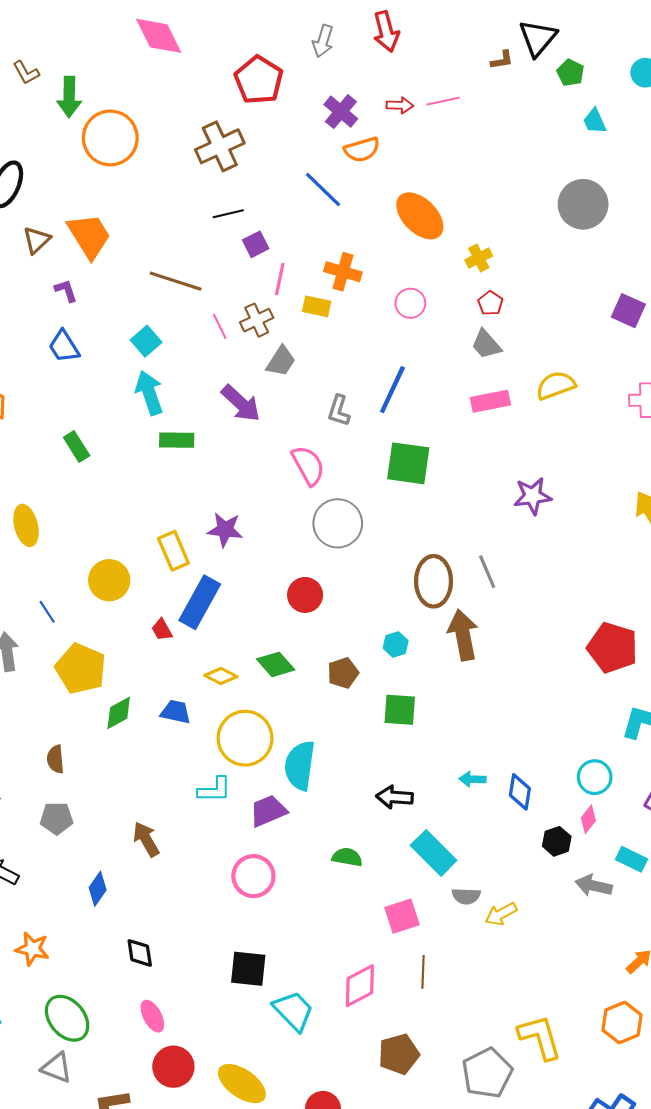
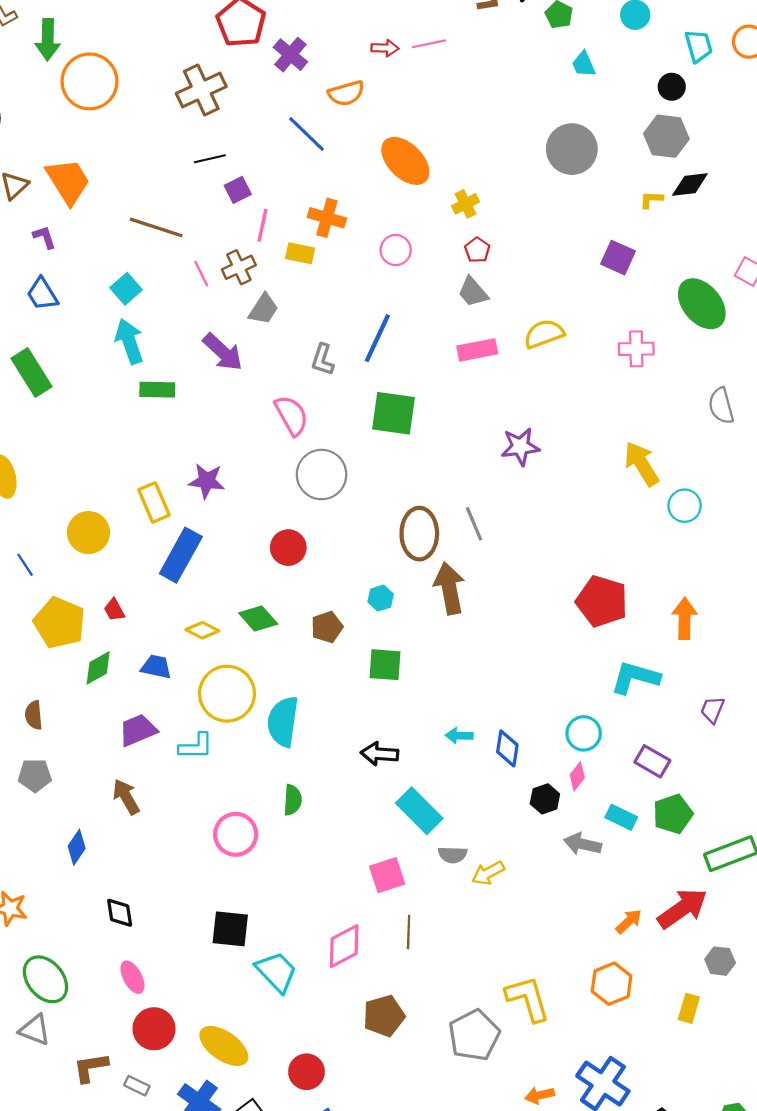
purple cross: (341, 112) -> (290, 55), moved
green rectangle: (77, 446) -> (32, 372), moved, size x1.5
red trapezoid: (162, 630) -> (114, 610), moved
purple trapezoid: (268, 811) -> (138, 730), moved
green semicircle: (347, 857) -> (293, 800), moved, turned 84

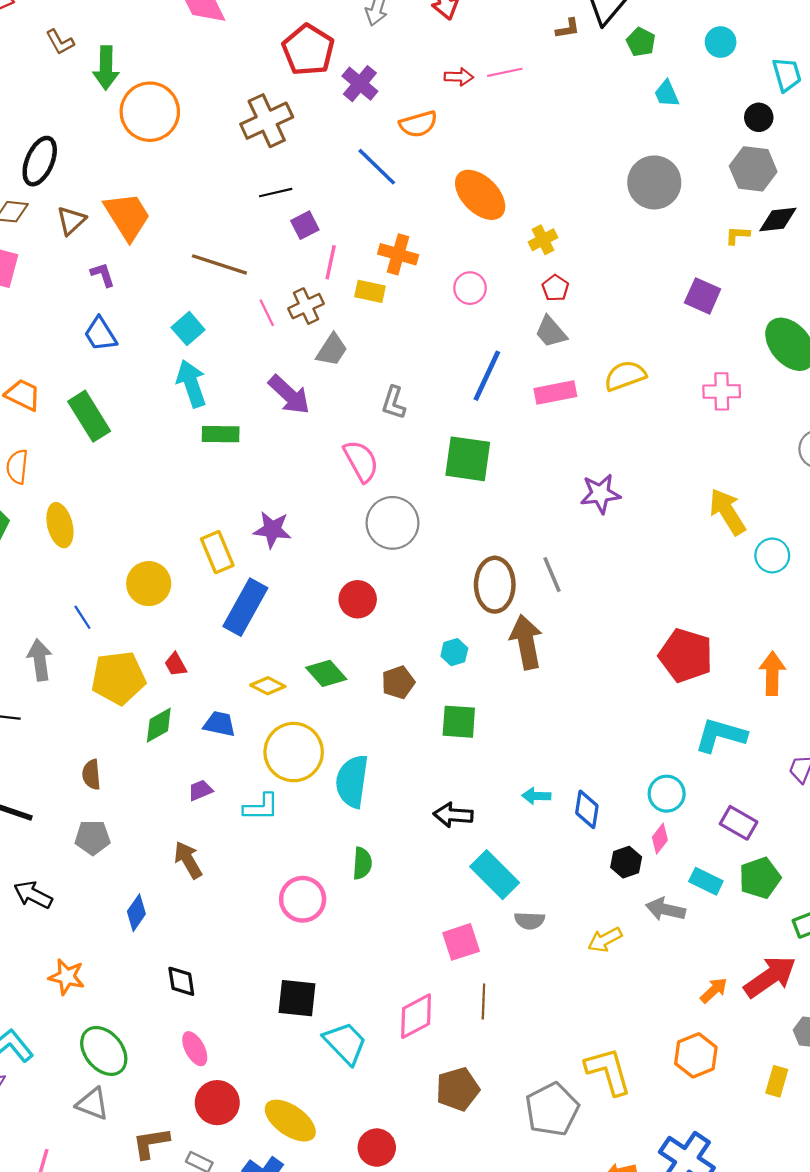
blue line: (377, 338) -> (487, 376), moved
yellow pentagon: (59, 623) -> (118, 678), turned -30
purple trapezoid: (138, 730) -> (200, 790), size x0.6
yellow arrow: (488, 873) -> (605, 940), moved

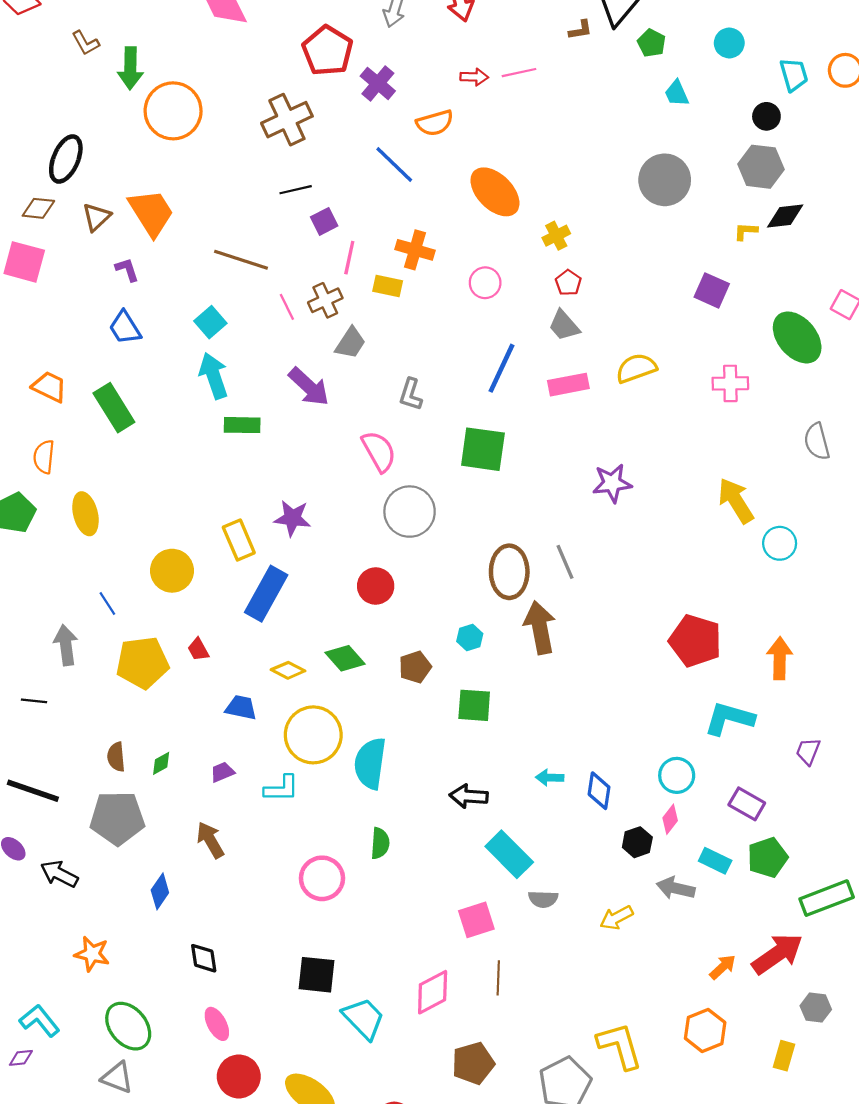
green diamond: (159, 725) -> (161, 763), moved, size x0.7
gray pentagon: (93, 837) -> (117, 818), size x1.6

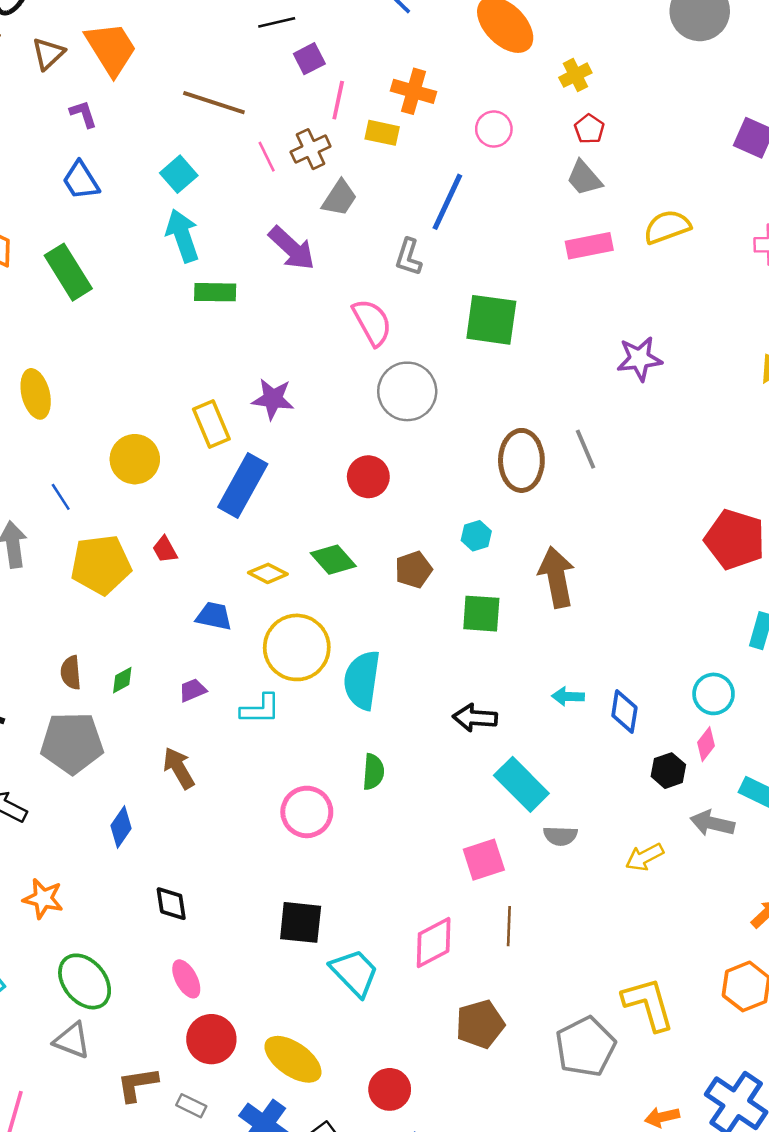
blue line: (502, 368) -> (447, 202), moved
brown arrow: (540, 628) -> (557, 577), moved

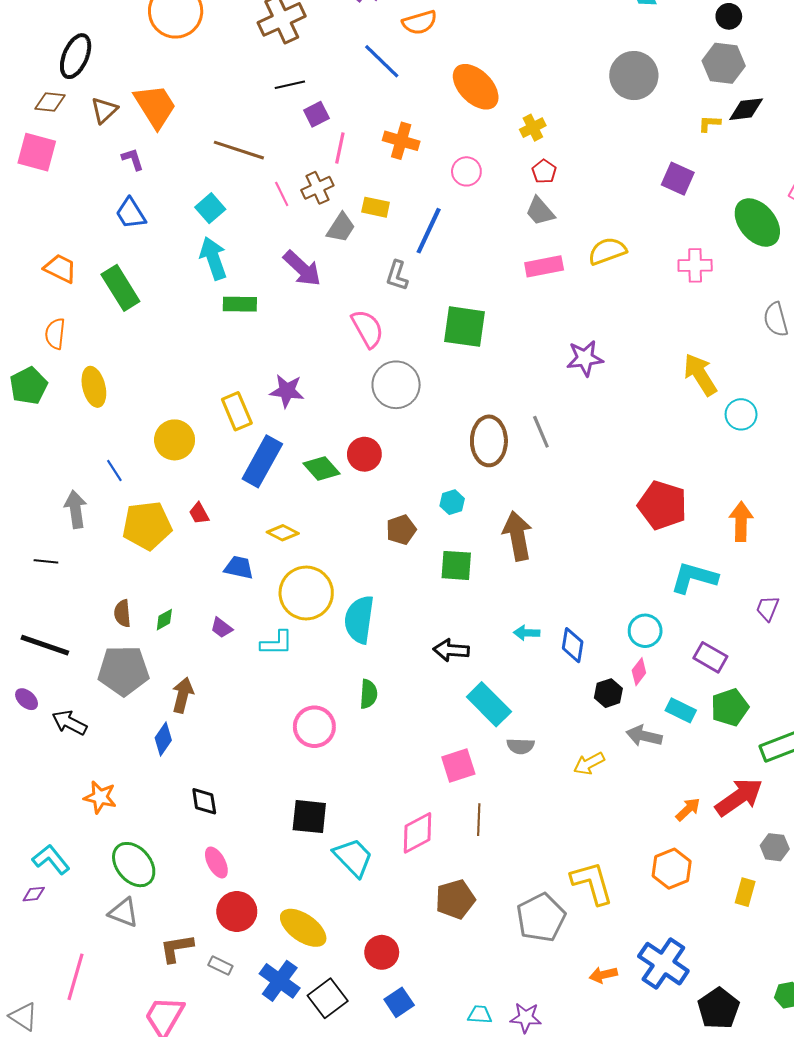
yellow rectangle: (382, 133) -> (376, 207), moved
green diamond: (333, 560) -> (322, 468), moved
purple trapezoid: (193, 690) -> (221, 628), turned -120
brown arrow: (179, 768) -> (183, 695), moved, turned 44

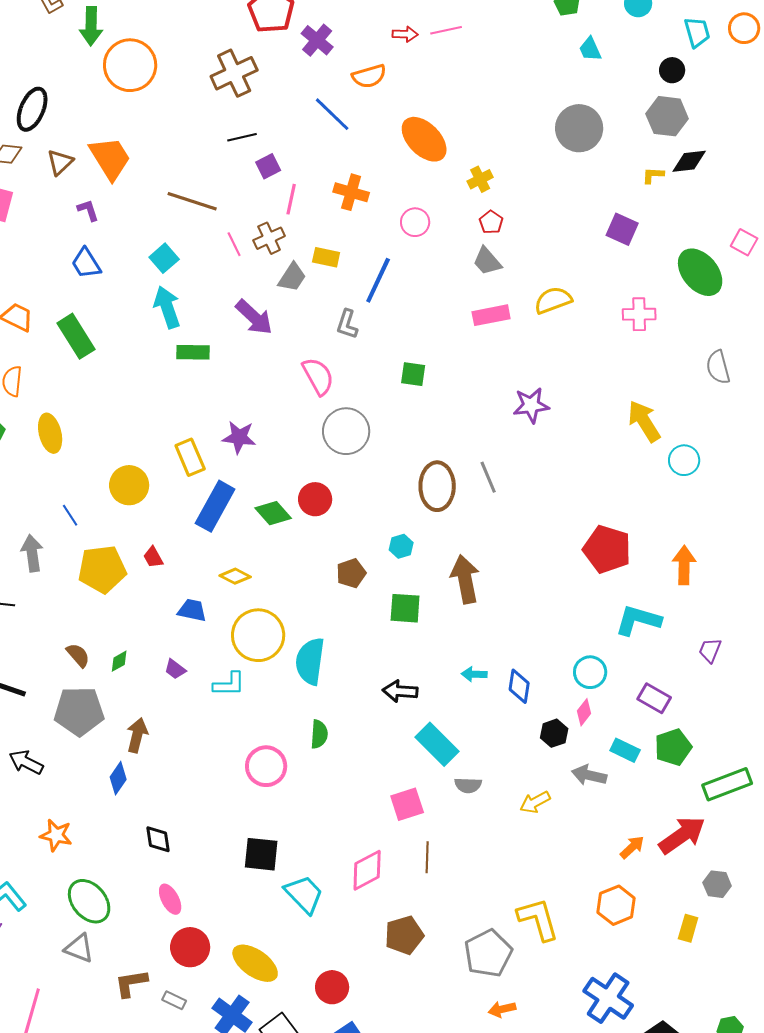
green square: (464, 327) -> (413, 374), size x0.6
brown semicircle: (122, 613) -> (78, 655), turned 144
orange arrow: (603, 975) -> (502, 1009), moved

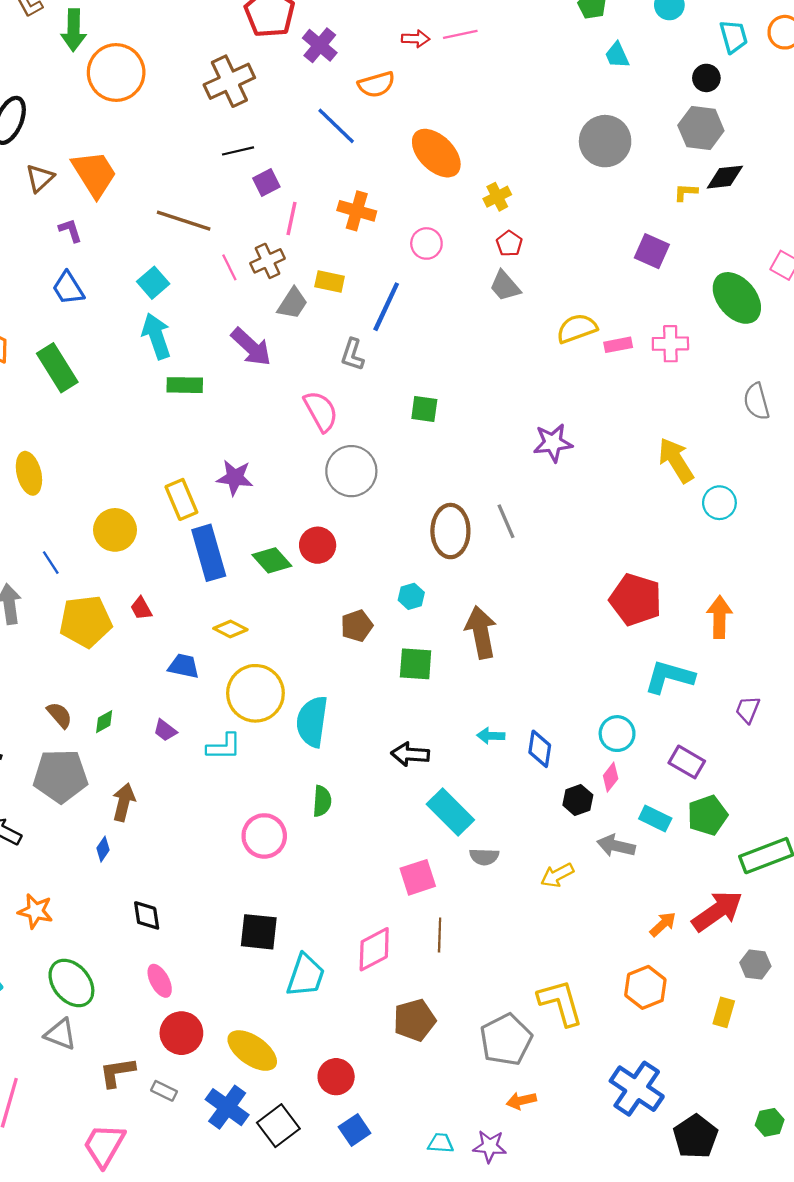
pink rectangle: (491, 315) -> (618, 345), moved, size x0.7
blue rectangle: (215, 506) -> (209, 553), turned -45
blue diamond: (118, 778) -> (103, 849), size x0.7
cyan trapezoid: (304, 894) -> (306, 975), turned 63

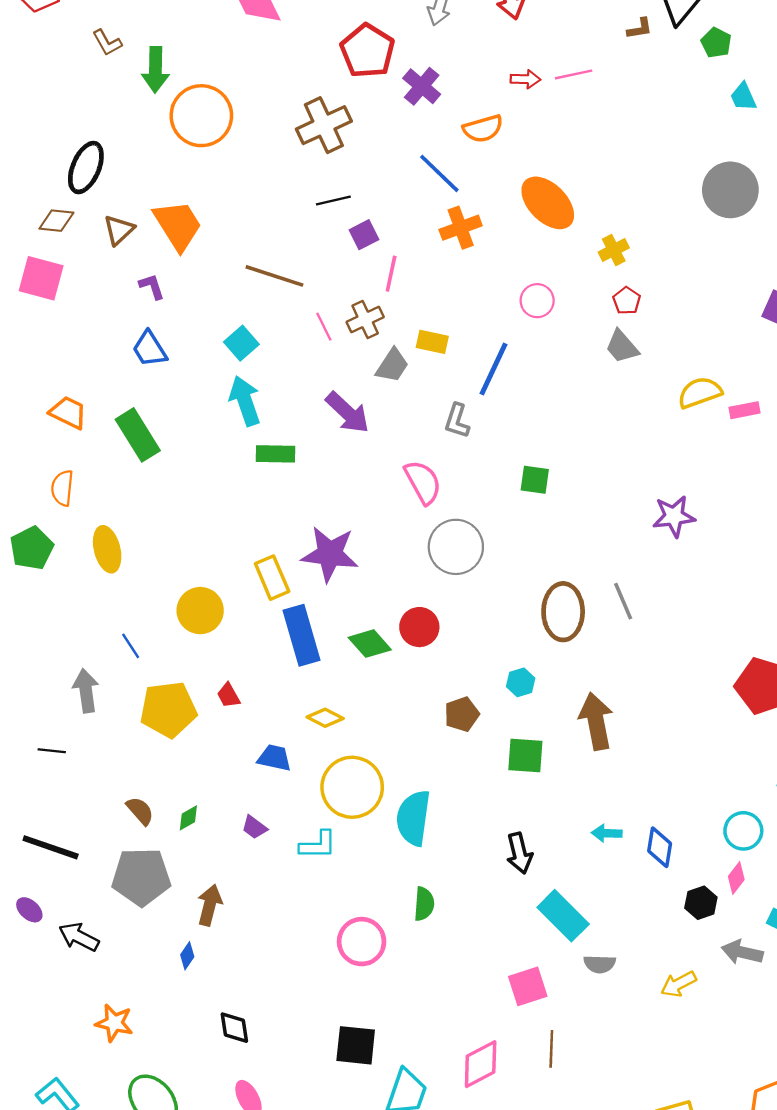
orange cross: (357, 211) -> (461, 228), moved, turned -36
purple star: (235, 478) -> (330, 554), size x1.4
black arrow: (410, 754) -> (519, 853), turned -108

